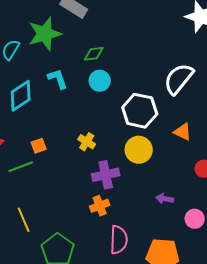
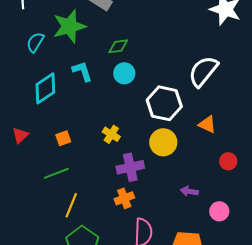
green line: (21, 167) -> (56, 173), moved
yellow line: (24, 220) -> (71, 205), moved, turned 45

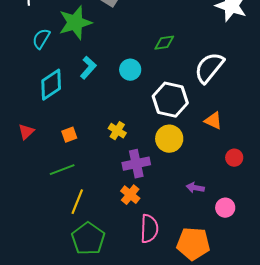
green diamond: (118, 46) -> (164, 43), moved
cyan L-shape: (82, 71) -> (88, 68), turned 60
orange cross: (124, 198) -> (130, 195), turned -30

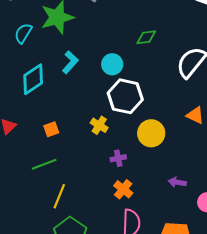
white hexagon: (170, 100) -> (125, 96), moved
purple cross: (136, 164) -> (118, 158), size x0.6
orange cross: (130, 195) -> (123, 189), moved

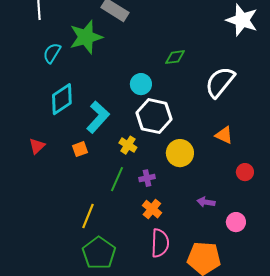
cyan L-shape: (70, 62) -> (98, 117), moved, size x1.4
green line: (44, 164) -> (117, 179), moved, turned -45

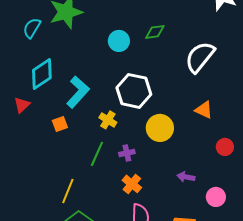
cyan circle: (141, 84) -> (119, 41), moved
red triangle: (37, 146) -> (22, 105), moved

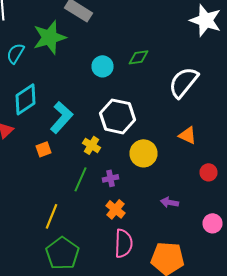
pink circle: (216, 197) -> (212, 223), moved

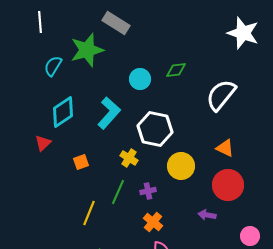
cyan L-shape: (62, 117) -> (109, 113), moved
red circle: (208, 172) -> (228, 185), moved, size x1.8
yellow line: (52, 216) -> (89, 213), moved

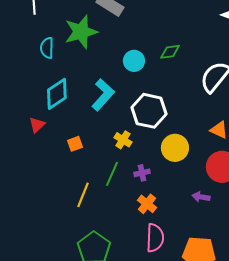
cyan semicircle: (53, 66) -> (47, 48), turned -30

